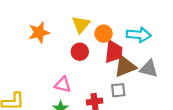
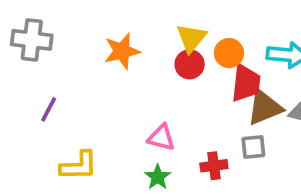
red circle: (80, 52) -> (190, 64), moved

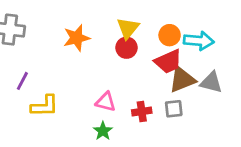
orange circle: (229, 53) -> (170, 35), moved
red trapezoid: (246, 83) -> (168, 62), turned 60
yellow L-shape: (79, 166) -> (45, 106), moved
red cross: (214, 166) -> (142, 112), moved

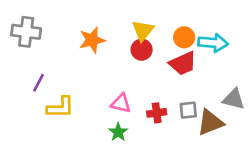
brown triangle: (182, 80) -> (210, 123), moved
gray triangle: (211, 82) -> (234, 99), moved

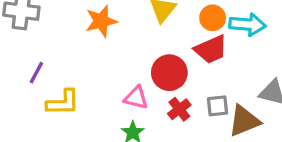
red circle: (142, 50) -> (169, 73), moved, size x1.4
red cross: (157, 113) -> (179, 109), turned -30

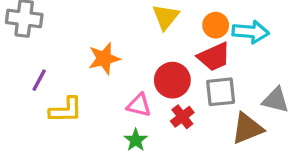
orange star: (101, 21) -> (104, 58), moved
gray square: (218, 106) -> (221, 92), moved, size x1.4

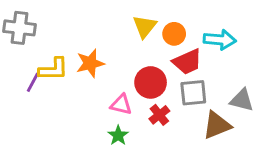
orange circle: (216, 25) -> (174, 34), moved
yellow L-shape: (66, 110) -> (53, 69), moved

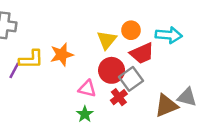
yellow triangle: (145, 26) -> (107, 40), moved
gray square: (193, 93) -> (131, 79), moved, turned -30
gray triangle: (242, 100) -> (187, 97), moved

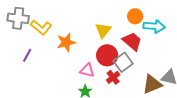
orange circle: (131, 30) -> (135, 16), moved
red trapezoid: (142, 53) -> (132, 41), turned -115
yellow L-shape: (31, 59) -> (41, 27), moved, turned 40

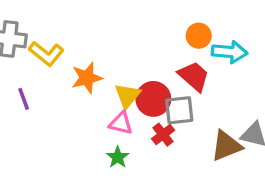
yellow triangle: (103, 30) -> (127, 96), moved
purple line: (27, 55) -> (24, 99), turned -48
gray square: (123, 62) -> (179, 110), turned 30

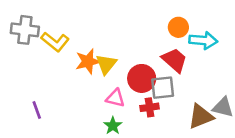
yellow triangle: (127, 96) -> (106, 64), moved
purple line: (24, 99) -> (37, 110), moved
red cross: (163, 135) -> (150, 107), turned 30

